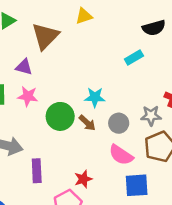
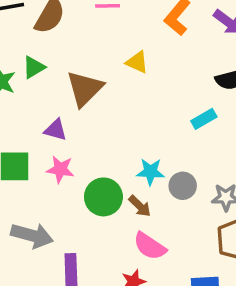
yellow triangle: (84, 16) -> (137, 62), turned 42
gray circle: (119, 123) -> (183, 186), moved
pink semicircle: (121, 155) -> (150, 246), moved

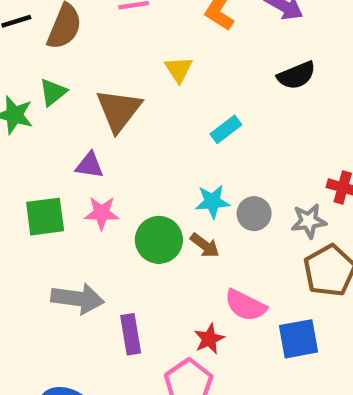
yellow triangle: (137, 62) -> (179, 70), turned 40
cyan rectangle: (204, 119) -> (226, 129), moved
pink semicircle: (150, 246) -> (245, 305), moved

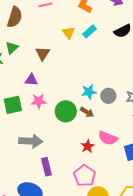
brown triangle: (119, 110) -> (43, 53), size x0.7
cyan rectangle: (226, 129) -> (90, 31), moved
purple rectangle: (131, 334) -> (46, 167), moved
red star: (209, 339) -> (88, 146), moved

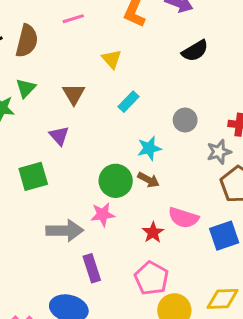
cyan rectangle: (90, 31) -> (129, 102), moved
purple triangle: (31, 80) -> (59, 136), turned 48
gray circle: (108, 96) -> (185, 120), moved
pink star: (39, 101) -> (103, 214), moved

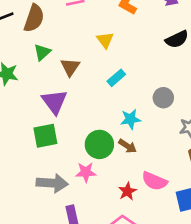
green triangle: (26, 88) -> (42, 52), moved
purple triangle: (59, 136) -> (54, 102), size x1.5
green square: (33, 176) -> (45, 136), moved

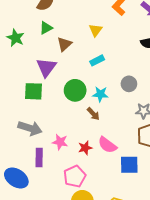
green circle: (99, 144) -> (75, 90), moved
pink star: (86, 172) -> (60, 142), moved

